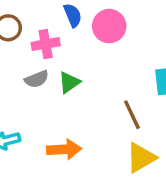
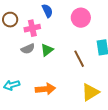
pink circle: (109, 26) -> (81, 18), moved
brown line: (132, 115) -> (79, 59), moved

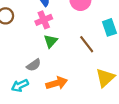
pink cross: (32, 28) -> (44, 20), moved
gray semicircle: (28, 49) -> (34, 65), moved

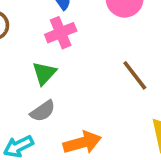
green triangle: (51, 41) -> (44, 73), moved

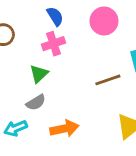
brown line: (135, 75) -> (108, 80), turned -75

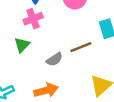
gray semicircle: (36, 103) -> (54, 59), moved

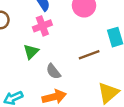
gray semicircle: (54, 59) -> (53, 71), moved, turned 84

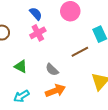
green triangle: (31, 52) -> (21, 66), moved, turned -40

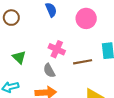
pink cross: (38, 33) -> (57, 49), moved, turned 35

